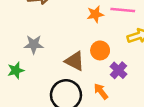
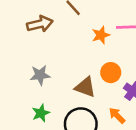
green star: (16, 70) -> (41, 113), moved

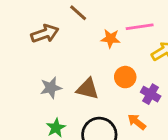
orange star: (101, 35) -> (111, 39), turned 30
brown triangle: (85, 87) -> (88, 89), moved

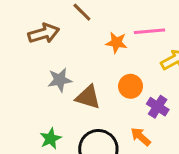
gray star: (51, 88) -> (60, 80), moved

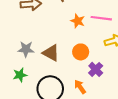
gray star: (60, 80) -> (26, 49), moved

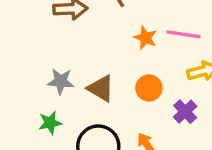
purple cross: (96, 69) -> (185, 112), moved

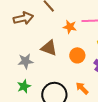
brown triangle: (101, 88) -> (49, 48), moved

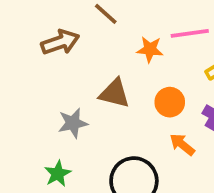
green star: (24, 86) -> (58, 174), moved
orange arrow: (82, 88) -> (182, 145), moved

